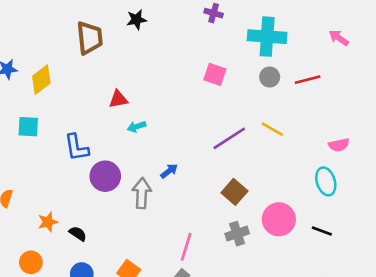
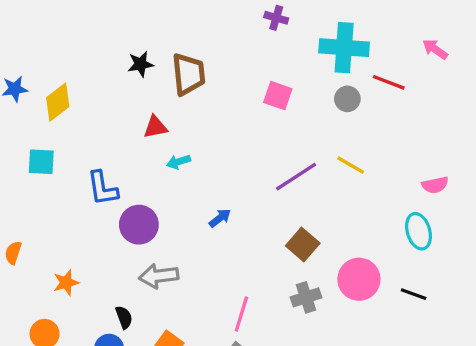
black star: (137, 20) -> (141, 64), moved
brown trapezoid: (90, 38) -> (189, 74), moved
red line: (308, 80) -> (389, 82), moved, turned 35
gray arrow: (142, 193) -> (159, 276), moved, turned -100
black semicircle: (78, 234) -> (124, 317), moved, turned 36

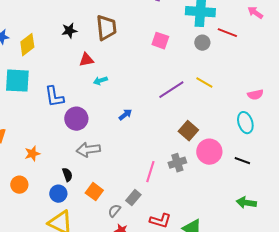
black star: (141, 64) -> (69, 31), moved
cyan square: (41, 162) -> (17, 81), size x1.5
brown square: (303, 244) -> (188, 131), moved
pink line: (241, 314) -> (150, 172), moved

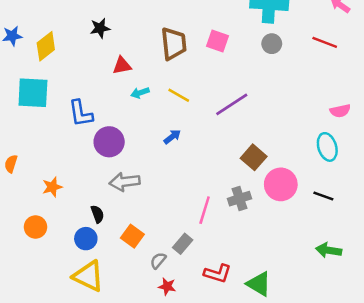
brown trapezoid: (106, 28) -> (174, 44), moved
red line: (227, 33) -> (325, 42), moved
yellow line: (204, 83) -> (179, 95), moved

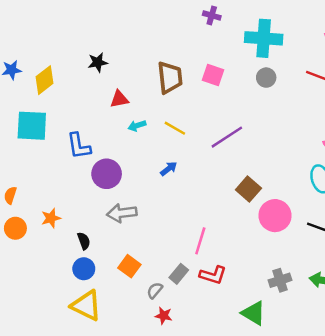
gray cross: (239, 199) -> (280, 280), moved
black semicircle: (97, 214) -> (84, 241), moved
orange circle: (35, 227) -> (15, 228), moved
red L-shape: (218, 273) -> (213, 275), moved

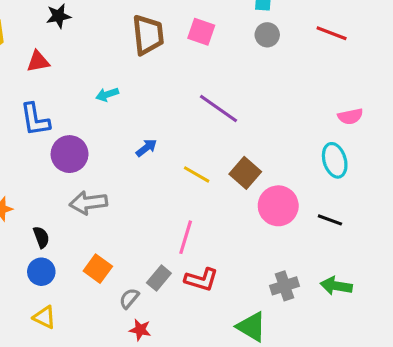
red triangle: (119, 99) -> (38, 61), moved
yellow line: (175, 128) -> (197, 174), moved
purple line: (227, 137) -> (219, 109), turned 68
yellow triangle: (86, 305) -> (44, 317), size x0.6

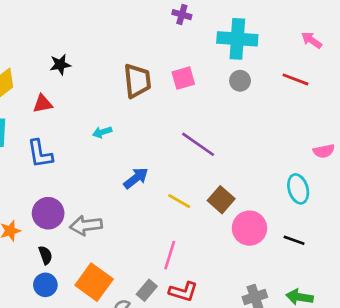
pink square: (201, 32) -> (183, 78), turned -35
pink semicircle: (350, 116) -> (324, 151), moved
blue arrow: (146, 148) -> (136, 178), size x1.4
purple circle: (70, 154) -> (48, 213), moved
orange square: (98, 269) -> (94, 282), size x1.5

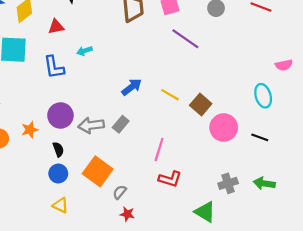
cyan arrow: (102, 132) -> (85, 51), moved
purple line: (198, 144) -> (185, 39), moved
yellow line: (179, 201) -> (170, 95), moved
gray rectangle: (147, 290) -> (121, 124), moved

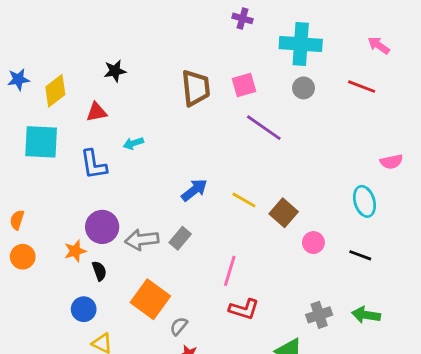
pink circle: (224, 128) -> (313, 243), size x0.6
orange star: (30, 130) -> (75, 251), moved
blue circle: (58, 174) -> (84, 309), moved

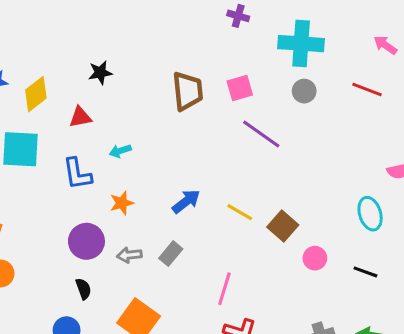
gray arrow: (142, 240) -> (129, 255), size x0.7
orange star: (75, 251) -> (122, 203), moved

